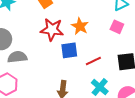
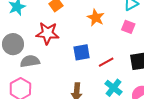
orange star: (80, 26) -> (96, 18), moved
red star: (52, 30) -> (47, 33), moved

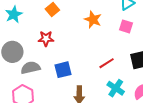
red star: (47, 33) -> (46, 39), size x0.7
blue square: (82, 52) -> (63, 70), moved

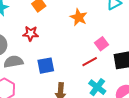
pink square: (126, 26) -> (101, 44), moved, turned 32

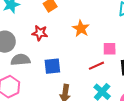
orange star: (79, 17) -> (81, 29), moved
pink square: (101, 44) -> (110, 49), turned 32

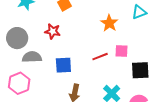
orange star: (81, 29) -> (109, 23), moved
red line: (96, 66) -> (100, 57), moved

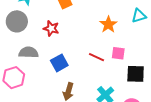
gray circle: (17, 38) -> (17, 21), moved
red line: (100, 57) -> (97, 57), turned 42
blue square: (63, 65) -> (59, 63), turned -30

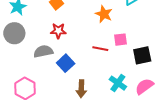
red star: (51, 28) -> (58, 31), moved
gray semicircle: (29, 52) -> (43, 51), moved

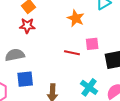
red star: (58, 31) -> (27, 26), moved
blue square: (66, 63) -> (25, 79), moved, turned 36

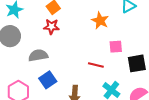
red line: (72, 53) -> (96, 65), moved
blue square: (25, 79) -> (48, 80), turned -30

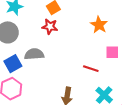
blue square: (48, 80) -> (13, 64), moved

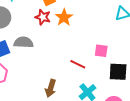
orange star: (99, 25) -> (64, 17), moved

